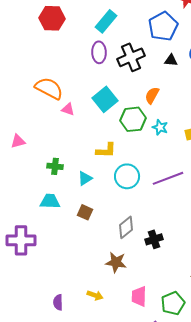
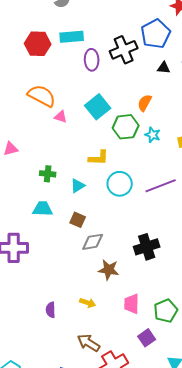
red hexagon: (52, 18) -> (38, 44), moved
cyan rectangle: (106, 21) -> (72, 37), moved, turned 45
black cross: (131, 57) -> (124, 50), moved
gray diamond: (126, 227) -> (93, 242), moved, turned 30
black cross: (154, 239) -> (147, 247), size x1.4

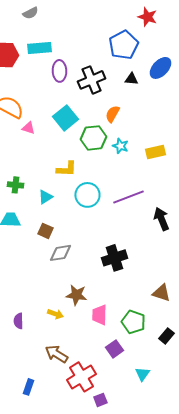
black cross: (124, 50) -> (91, 80), moved
brown star: (109, 270) -> (76, 295), moved
green pentagon: (166, 311) -> (133, 322), turned -30

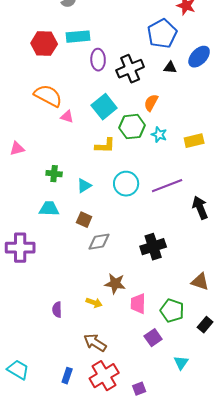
yellow L-shape: (66, 169) -> (105, 146), moved
red cross: (81, 377) -> (104, 376), moved

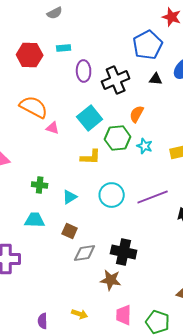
cyan rectangle: (78, 37) -> (64, 48), size x0.6
black cross: (153, 247) -> (124, 252), moved, turned 30
brown star: (115, 284) -> (111, 280), moved

